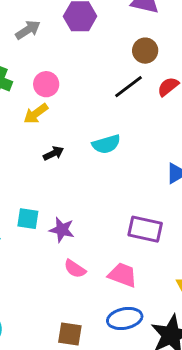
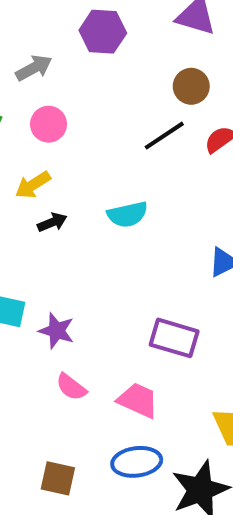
gray arrow: (28, 30) -> (34, 68), moved
yellow arrow: (36, 114) -> (33, 185), moved

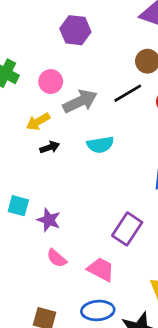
purple hexagon: (103, 32) -> (75, 30), moved
gray arrow: (34, 68) -> (80, 101), moved, size x1.4
purple rectangle: (174, 338) -> (127, 229), turned -76

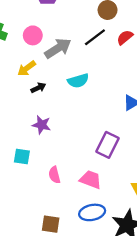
cyan square: (18, 206) -> (22, 156), moved
purple star: (49, 220) -> (42, 125), moved
pink semicircle: (57, 258) -> (54, 175), turned 42

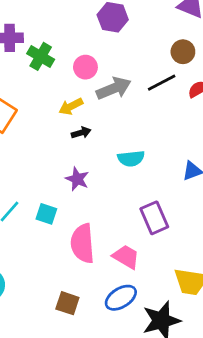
cyan semicircle: (78, 81) -> (131, 158), moved
purple rectangle: (108, 145) -> (154, 218), turned -60
pink semicircle: (54, 175) -> (83, 243), size x1.8
blue ellipse: (92, 212) -> (121, 298), turned -30

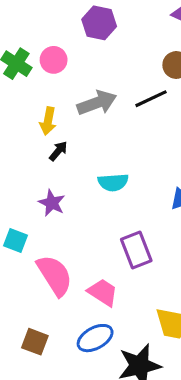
pink circle: (85, 67) -> (54, 60), moved
yellow arrow: (71, 106) -> (48, 121), turned -55
black arrow: (81, 133) -> (58, 151), turned -36
pink semicircle: (83, 243) -> (55, 275), turned 150

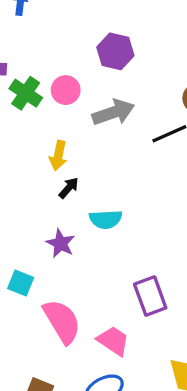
gray arrow: (97, 103) -> (113, 112), moved
cyan semicircle: (113, 182) -> (106, 219), moved

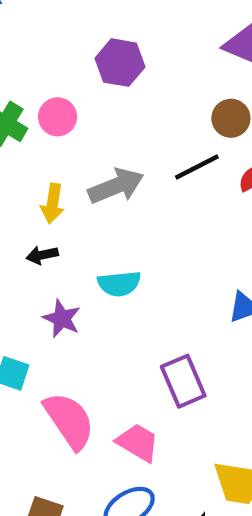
gray arrow: (113, 112) -> (116, 186), moved
black arrow: (69, 188) -> (42, 255), moved, turned -140

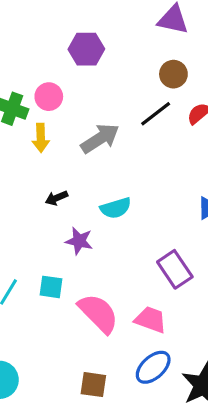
yellow arrow: (53, 203) -> (41, 138), moved

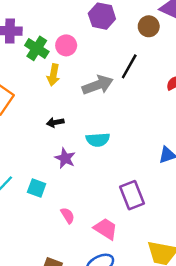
brown circle: (173, 74) -> (149, 26), moved
black line: (156, 114) -> (129, 66), moved, turned -35
pink semicircle: (98, 313) -> (68, 215), size x0.5

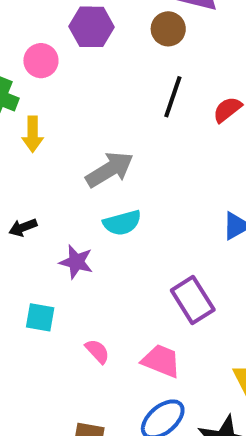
pink circle: (66, 45) -> (41, 61), moved
black line: (129, 66) -> (173, 97), moved
gray arrow: (98, 85) -> (110, 169), moved
black arrow: (55, 122) -> (23, 227), moved

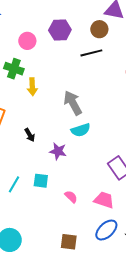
pink circle: (41, 61) -> (27, 41), moved
black line: (173, 97) -> (91, 53), moved, turned 60
gray arrow: (110, 169) -> (73, 103), turned -85
black arrow: (23, 227) -> (30, 135), turned -96

